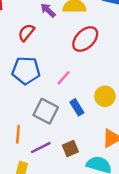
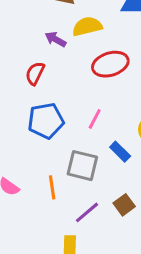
red ellipse: (85, 39) -> (110, 64), turned 40
orange line: (18, 134) -> (52, 187), moved

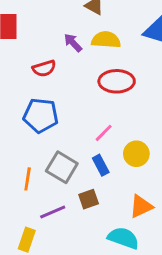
red semicircle: (35, 73) -> (44, 68), turned -150
pink line: (95, 119) -> (104, 133), moved
brown square: (124, 205) -> (89, 199), moved

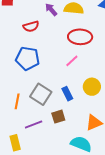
pink line: (104, 133) -> (72, 61), moved
yellow rectangle: (27, 240) -> (15, 143), turned -35

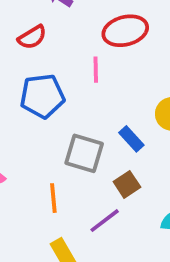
pink line: (72, 61) -> (96, 70), moved, turned -32
orange line: (17, 101) -> (53, 198), moved
purple line: (34, 125) -> (105, 221), moved

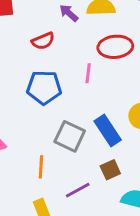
blue rectangle: (131, 139) -> (108, 131), size x1.5
brown square: (127, 184) -> (110, 170), moved

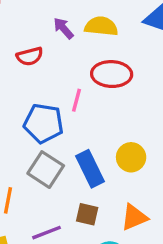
blue pentagon: (44, 87) -> (44, 123), moved
brown square: (110, 170) -> (87, 214), turned 30

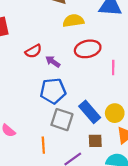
purple arrow: (64, 28) -> (53, 62), moved
pink line: (76, 100) -> (113, 67), moved
yellow circle: (131, 157) -> (115, 113), moved

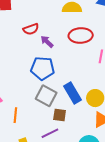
brown square: (95, 141) -> (60, 115), moved
orange line: (43, 145) -> (15, 115), moved

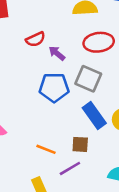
gray square: (46, 96) -> (88, 79), moved
orange line: (15, 115) -> (46, 149), moved, turned -70

